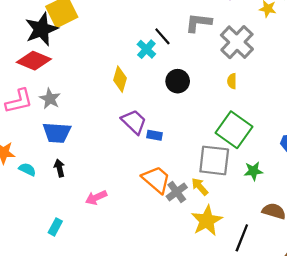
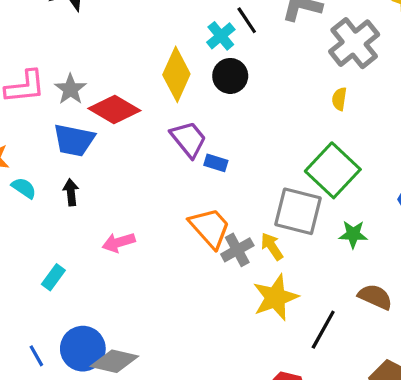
red diamond: (34, 61) -> (114, 110), moved
yellow diamond: (120, 79) -> (176, 74), size x1.4
black circle: (178, 81) -> (230, 76), moved

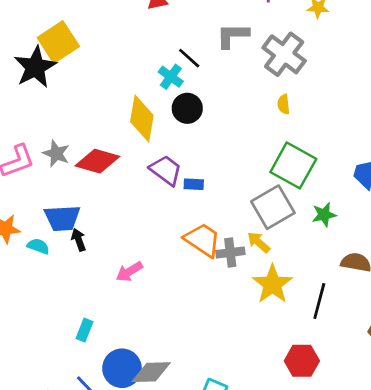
blue trapezoid: (74, 140) -> (62, 218), moved
gray square: (298, 211) -> (273, 207), turned -30
gray cross: (237, 250) -> (230, 253), turned 36
cyan rectangle: (53, 277) -> (84, 330), moved

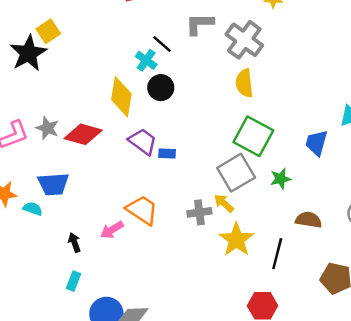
yellow square: (58, 42) -> (48, 31), size x0.7
yellow semicircle: (284, 104) -> (244, 83), size x1.6
black arrow: (79, 240) -> (74, 242), moved
orange trapezoid: (203, 240) -> (142, 210), moved

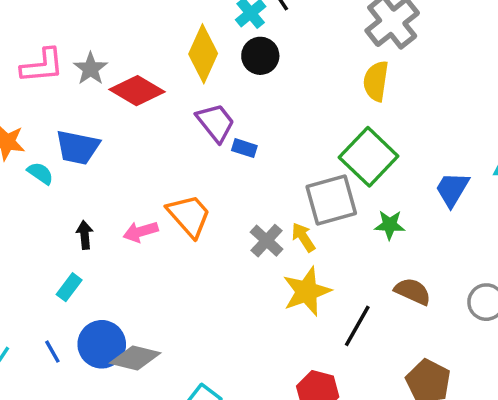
gray cross: (199, 212) -> (267, 241), turned 35

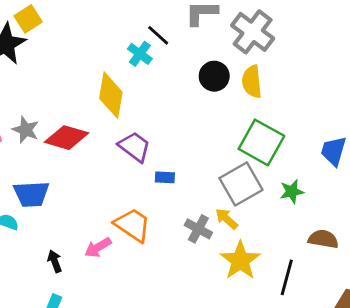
black circle: (260, 56) -> (214, 76), moved
blue rectangle: (244, 148) -> (165, 177), moved

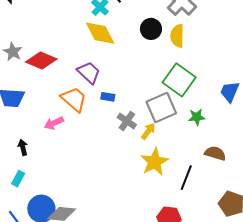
yellow diamond: (111, 95) -> (100, 33), moved, turned -44
yellow arrow: (227, 219) -> (148, 131), turned 78
orange trapezoid: (133, 225) -> (74, 99), moved
gray cross: (198, 229) -> (127, 121), moved
pink arrow: (98, 247) -> (54, 123), moved

